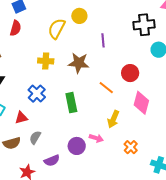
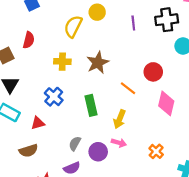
red semicircle: (16, 28) -> (29, 40), moved
purple line: (103, 40) -> (133, 23), moved
brown star: (79, 63) -> (98, 63), turned -30
yellow arrow: (113, 119) -> (120, 119), moved
gray semicircle: (35, 138) -> (75, 143), moved

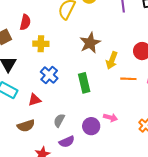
yellow cross: (62, 62) -> (41, 44), moved
orange line: (128, 88) -> (128, 79), moved, turned -35
yellow arrow: (120, 119) -> (112, 60), moved
gray semicircle: (75, 143) -> (59, 120), moved

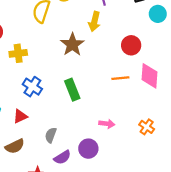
yellow arrow: (112, 60) -> (94, 22), moved
purple circle: (91, 126) -> (88, 149), moved

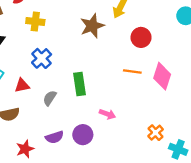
red circle: (131, 45) -> (141, 37), moved
green rectangle: (72, 90) -> (79, 84), moved
orange cross: (147, 127) -> (156, 133), moved
gray semicircle: (51, 135) -> (50, 98), moved

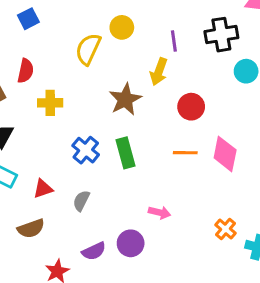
blue cross: (42, 58) -> (86, 150), moved
green rectangle: (79, 84) -> (126, 153), moved

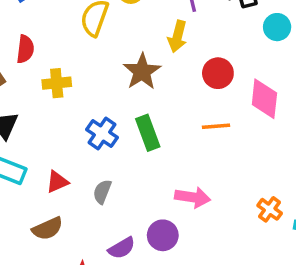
pink diamond: (225, 154) -> (264, 99), moved
pink arrow: (160, 213) -> (193, 197), size x1.4

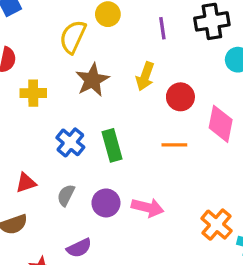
yellow arrow: (177, 36) -> (145, 76), moved
brown star: (142, 72) -> (92, 80), moved
orange cross: (270, 209) -> (217, 225), size x1.4
purple circle: (163, 235) -> (106, 203), moved

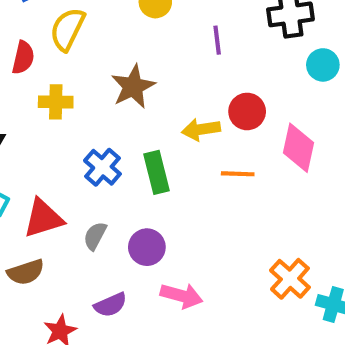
purple line: (162, 28) -> (217, 40), moved
yellow semicircle: (73, 37) -> (67, 29), moved
yellow arrow: (145, 76) -> (201, 129), moved, turned 60
red triangle: (26, 183) -> (43, 218), size x1.5
pink arrow: (148, 207) -> (181, 296), moved

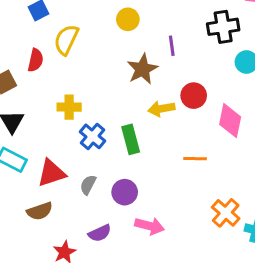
brown star: (133, 87) -> (142, 69), moved
yellow cross: (56, 102) -> (69, 107), moved
orange line: (238, 174) -> (195, 159), moved

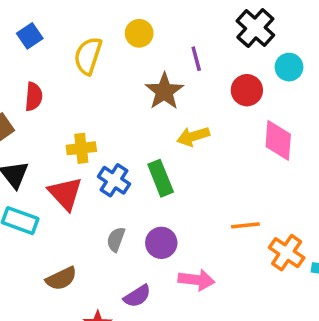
black cross: (223, 27) -> (255, 28), turned -32
yellow semicircle: (66, 40) -> (88, 56), moved
red circle: (194, 96) -> (247, 90), moved
orange line: (195, 159) -> (245, 225), moved
red triangle: (51, 173) -> (65, 193), moved, turned -48

